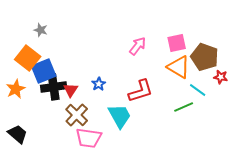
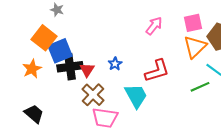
orange triangle: (179, 67) -> (195, 47), turned 45

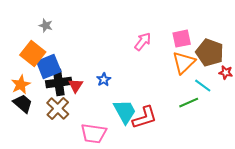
red L-shape: (157, 71) -> (145, 118), moved
brown cross: (93, 95) -> (58, 109), moved
black trapezoid: (34, 114) -> (23, 104), moved

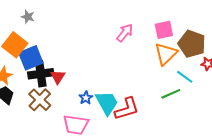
blue star: (104, 80) -> (86, 98), moved

